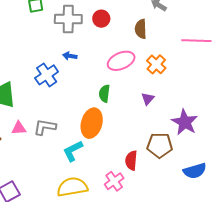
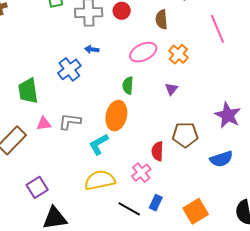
pink line: (196, 41) -> (217, 29), turned 68
purple star: (185, 122) -> (228, 115), moved

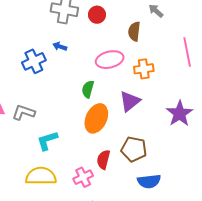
orange cross: (178, 54) -> (144, 69), turned 30
purple triangle: (171, 89) -> (130, 101), size x1.6
purple star: (228, 115) -> (180, 113), moved
orange ellipse: (116, 116) -> (96, 118), moved
blue semicircle: (221, 159) -> (149, 181), moved

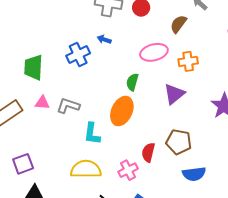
brown semicircle: (134, 31) -> (178, 24), turned 30
orange ellipse: (96, 118) -> (122, 111), moved
cyan L-shape: (47, 141) -> (92, 134), turned -65

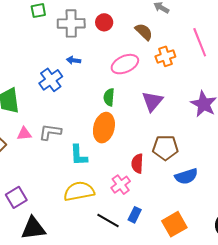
brown semicircle: (178, 24) -> (144, 32), turned 108
orange cross: (188, 61) -> (165, 56), moved

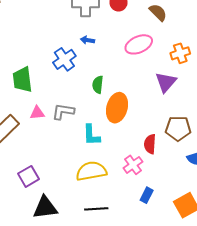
orange cross: (165, 56) -> (180, 53), moved
green semicircle: (109, 97) -> (98, 85), moved
black line: (108, 220) -> (96, 209), moved, turned -35

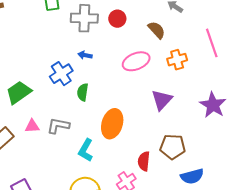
orange cross: (180, 53) -> (177, 60), moved
green trapezoid: (22, 80) -> (19, 92), turned 60
green semicircle: (98, 85) -> (83, 92), moved
cyan L-shape: (91, 135) -> (86, 150), turned 30

